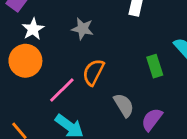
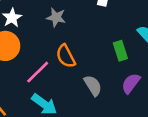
orange semicircle: (93, 72) -> (66, 56), turned -55
purple semicircle: (152, 119) -> (131, 83), moved

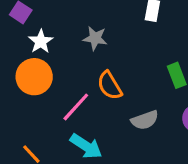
gray semicircle: (93, 86) -> (145, 120), turned 105

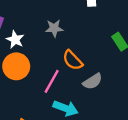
gray semicircle: (145, 120) -> (93, 81), moved

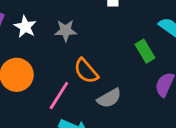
white star: (15, 40) -> (25, 27), moved

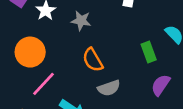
pink line: (59, 95) -> (44, 84), moved

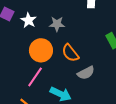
orange circle: (30, 52) -> (41, 50), moved

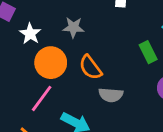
white star: (29, 20) -> (30, 34), moved
gray semicircle: (86, 73) -> (111, 95), turned 30

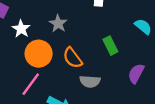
gray star: (73, 27) -> (58, 24), turned 30
green rectangle: (148, 52) -> (110, 46), moved

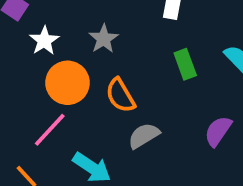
green rectangle: (110, 46) -> (185, 64), moved
gray semicircle: (90, 81) -> (144, 136), turned 138

